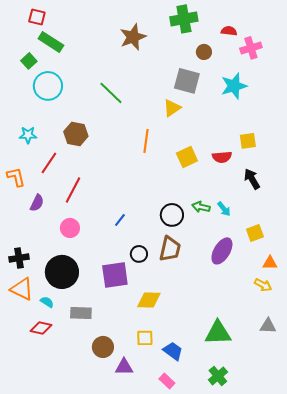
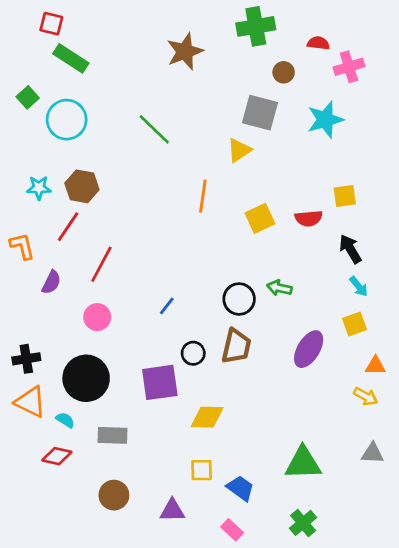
green square: (29, 61) -> (28, 97), moved
brown hexagon: (76, 134) -> (82, 186), moved
cyan arrow: (224, 209) -> (359, 286), moved
brown circle: (103, 347) -> (114, 495), moved

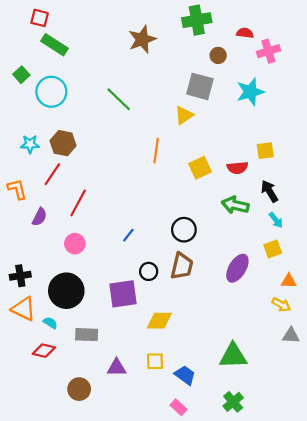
green arrow: (279, 288) -> (235, 205), moved, size x1.4
gray triangle: (373, 453) -> (291, 336), moved
brown circle: (114, 495) -> (79, 389), moved
purple triangle: (172, 510) -> (117, 368), moved

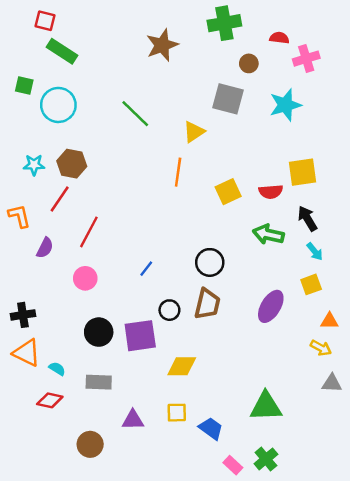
green square: (21, 75) -> (24, 85), turned -35
yellow triangle: (184, 115) -> (194, 132), moved
yellow square: (265, 151) -> (303, 172), size x1.4
black circle: (66, 291) -> (99, 332), moved, size x0.7
pink rectangle: (179, 407) -> (233, 465), moved

